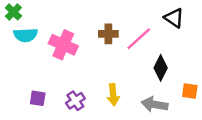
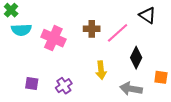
yellow arrow: (113, 95) -> (101, 70), moved

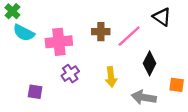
cyan semicircle: (21, 30) -> (24, 33), turned 30
pink cross: (53, 38) -> (59, 42), turned -30
purple cross: (64, 86) -> (70, 74), moved

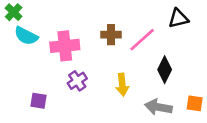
black triangle: (162, 17) -> (178, 18), turned -48
orange square: (177, 85) -> (195, 103), moved

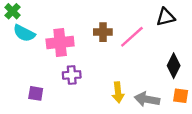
black diamond: (165, 70) -> (174, 66), moved
purple cross: (77, 81) -> (72, 75), turned 30
yellow arrow: (122, 85) -> (118, 92), moved

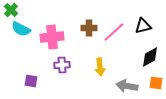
black triangle: (166, 17) -> (143, 26), moved
black diamond: (174, 66) -> (150, 57), turned 35
yellow arrow: (118, 92) -> (100, 67), moved

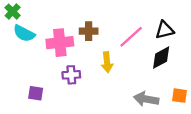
brown cross: (89, 28) -> (89, 31), moved
black diamond: (150, 57) -> (161, 58), moved
yellow arrow: (100, 67) -> (107, 62), moved

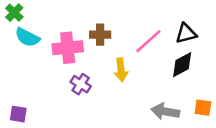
purple cross: (71, 75) -> (81, 84), turned 36
purple square: (36, 93) -> (18, 114), moved

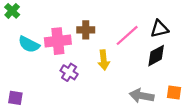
cyan semicircle: (27, 37) -> (29, 44), moved

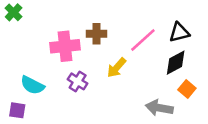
cyan semicircle: (29, 44) -> (32, 85), moved
yellow arrow: (104, 60) -> (117, 68), turned 48
orange square: (174, 92) -> (187, 89), moved, turned 32

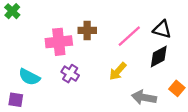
black triangle: (179, 32) -> (162, 29), turned 30
yellow arrow: (117, 68) -> (118, 71), moved
orange square: (187, 89) -> (177, 88), moved

